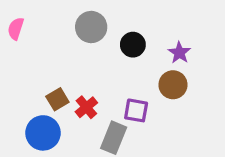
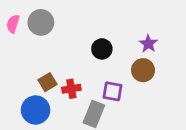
gray circle: (91, 27) -> (41, 22), moved
black circle: (133, 45) -> (102, 49), moved
red cross: (86, 107) -> (71, 89), turned 30

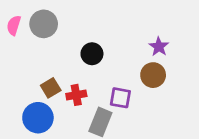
black circle: (102, 49) -> (92, 54), moved

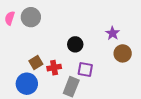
black circle: (92, 54) -> (75, 44), moved
brown circle: (153, 75) -> (123, 53), moved

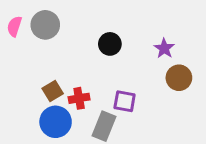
black circle: (75, 44) -> (110, 44), moved
blue circle: (27, 84) -> (56, 122), moved

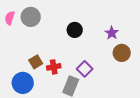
purple square: (125, 101) -> (85, 69), turned 35
blue circle: (56, 122) -> (23, 83), moved

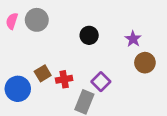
blue circle: (23, 83) -> (18, 89), moved

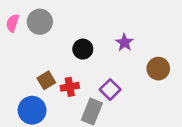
black circle: (89, 35) -> (83, 49), moved
purple star: (133, 39) -> (124, 43), moved
blue circle: (18, 89) -> (32, 110), moved

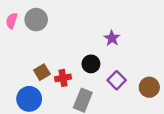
black circle: (83, 49) -> (91, 64), moved
brown circle: (158, 69) -> (149, 87), moved
purple square: (110, 89) -> (117, 80), moved

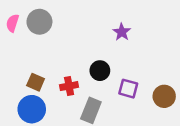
purple star: (112, 38) -> (122, 32), moved
brown square: (42, 72) -> (36, 82), moved, turned -35
purple square: (117, 80) -> (128, 89), turned -30

